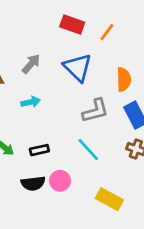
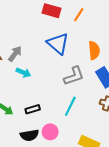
gray arrow: (31, 64) -> (15, 54), moved
cyan arrow: (31, 102) -> (23, 73), turned 40
cyan line: (88, 149) -> (70, 106), turned 72

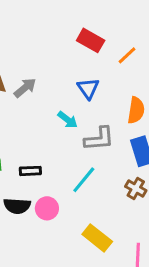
blue triangle: (58, 44) -> (88, 88), size x0.7
cyan arrow: (23, 73) -> (68, 120), moved

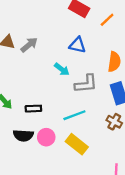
blue triangle: (88, 88) -> (77, 45), turned -42
cyan line: (84, 180) -> (74, 115), turned 30
yellow rectangle: (97, 238) -> (77, 144), moved

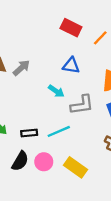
cyan line: (74, 115) -> (59, 131), moved
black semicircle: (23, 135) -> (20, 161), turned -60

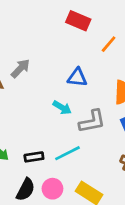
red rectangle: (71, 28) -> (78, 21), moved
gray arrow: (21, 68) -> (20, 68), moved

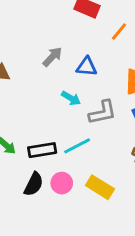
gray arrow: (20, 68) -> (52, 57), moved
black rectangle: (34, 157) -> (42, 150), size x1.4

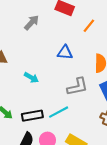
gray arrow: (52, 57) -> (32, 23), moved
cyan arrow: (71, 98) -> (31, 78), moved

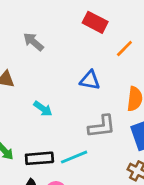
gray arrow: (32, 23) -> (33, 42), moved, turned -98

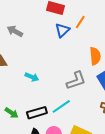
blue triangle: (90, 80) -> (62, 30), moved, turned -42

